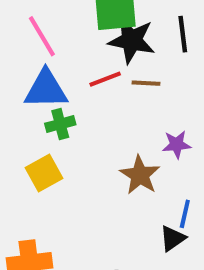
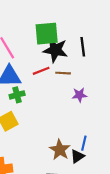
purple star: (177, 144) -> (79, 95), moved
brown star: (140, 175) -> (60, 150), moved

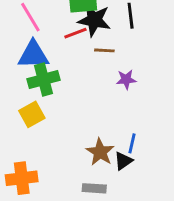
red line: (41, 71) -> (75, 33), moved
green cross: (17, 95) -> (43, 80), size x1.5

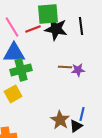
red line: (75, 33) -> (33, 29), moved
brown line: (104, 50) -> (65, 67), moved

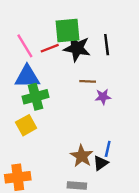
brown line: (65, 67) -> (88, 81), moved

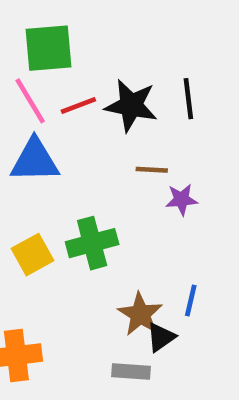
green square: (67, 30) -> (49, 48), moved
green cross: (36, 97) -> (92, 243), moved
black triangle: (101, 163) -> (161, 337), moved

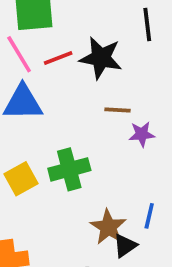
black line: (188, 99) -> (147, 25), moved

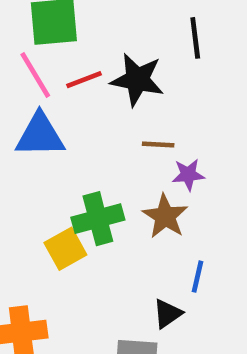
yellow square: (21, 179) -> (65, 249), moved
brown star: (108, 227) -> (165, 216), moved

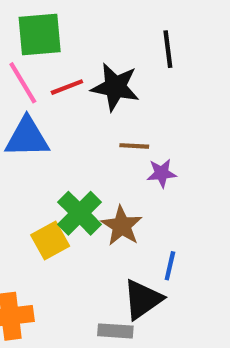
brown star: (165, 216) -> (122, 226), moved
green cross: (98, 219) -> (80, 213), turned -30
black triangle: (167, 314) -> (143, 299), size x1.5

